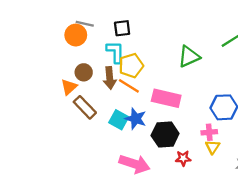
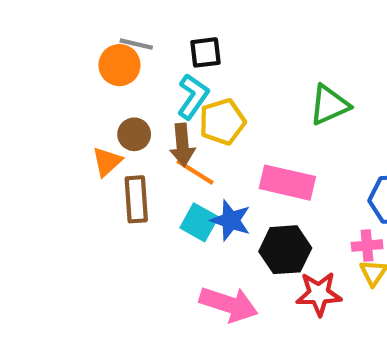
cyan L-shape: (115, 52) -> (193, 97), turned 35
orange line: (129, 86) -> (195, 172), moved
brown rectangle: (85, 107) -> (136, 199), turned 40
red star: (183, 158) -> (319, 294), size x1.5

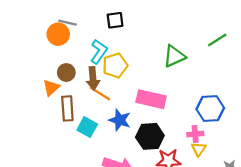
black square: (206, 52) -> (115, 20), moved
cyan square: (199, 222) -> (87, 127), moved

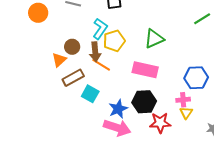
orange circle: (58, 34) -> (38, 13), moved
green triangle: (174, 56) -> (154, 39), moved
brown rectangle: (67, 108) -> (73, 78), turned 65
blue star: (120, 120) -> (118, 109), moved, turned 30

